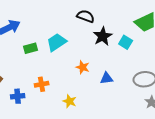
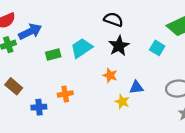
black star: (103, 36) -> (119, 46), moved
yellow star: (70, 101) -> (122, 102), moved

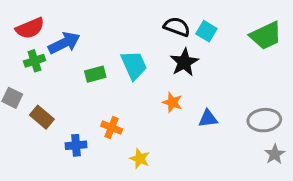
cyan trapezoid: (82, 48) -> (134, 65), turned 100
cyan square: (157, 48) -> (206, 31), moved
orange cross: (65, 94) -> (112, 128), turned 32
yellow star: (122, 102) -> (140, 159), moved

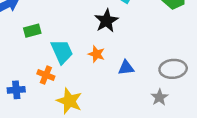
cyan trapezoid: (134, 65) -> (62, 52), moved
gray star: (275, 154) -> (159, 97), moved
yellow star: (140, 159) -> (69, 101), size x1.5

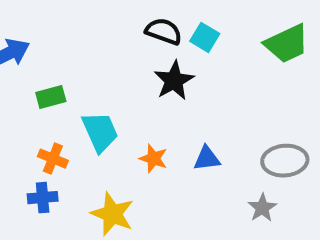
orange star: (96, 54) -> (153, 159), moved
orange cross: (46, 75) -> (53, 159), moved
blue cross: (16, 90) -> (43, 198), moved

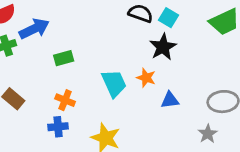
black star: (174, 81) -> (163, 47), moved
cyan trapezoid: (100, 132) -> (114, 83), moved
orange star: (153, 159) -> (146, 78), moved

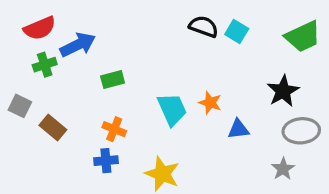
black star: (163, 47) -> (283, 91), moved

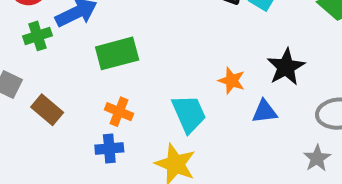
green rectangle: (113, 79) -> (117, 53), size x1.5
black star: (283, 91) -> (286, 67), moved
cyan trapezoid: (172, 109) -> (189, 114), moved

